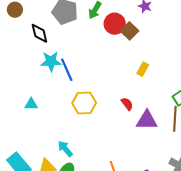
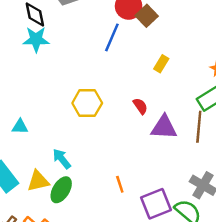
cyan star: (51, 61) -> (36, 39), moved
blue line: (67, 70) -> (112, 37), moved, turned 45
cyan triangle: (31, 104) -> (20, 127), moved

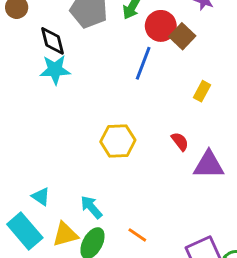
cyan triangle: (20, 127) -> (41, 197), moved, turned 35
orange line: (120, 184) -> (137, 235), moved, turned -35

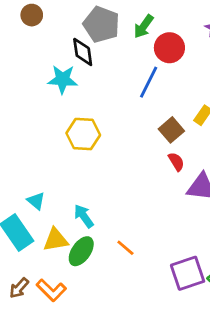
brown square: (182, 36) -> (171, 130), moved
black diamond: (52, 41) -> (83, 52), moved
yellow hexagon: (118, 141) -> (83, 134), moved

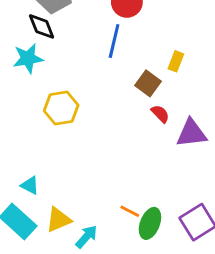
cyan arrow: (84, 216) -> (86, 237), moved, turned 90
green ellipse: (81, 251) -> (150, 223), moved

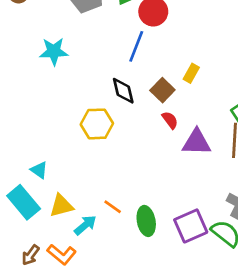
black diamond: (42, 26) -> (123, 91), moved
yellow hexagon: (61, 108) -> (97, 124), moved
orange line: (130, 211) -> (113, 207), moved
green ellipse: (150, 223) -> (146, 221), turned -40

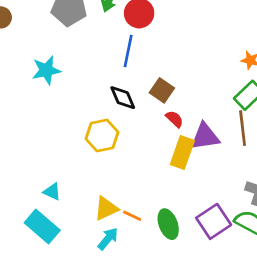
yellow rectangle: (191, 73) -> (182, 152), moved, size x1.6
yellow triangle: (61, 206) -> (106, 208), moved

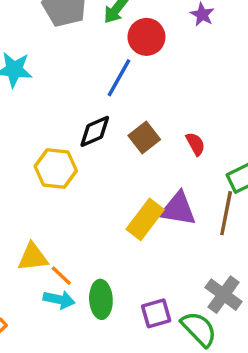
black diamond: (123, 98) -> (95, 131), turned 72
red semicircle: (175, 119) -> (195, 144), moved
purple square: (214, 221) -> (156, 313), size x0.7
cyan arrow: (108, 239) -> (59, 300), moved, turned 45

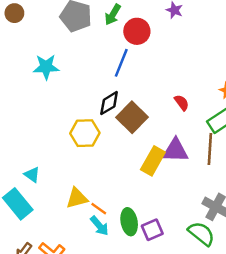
brown square: (144, 137) -> (132, 117), moved, size x1.4
cyan arrow: (59, 300) -> (99, 226), turned 45
purple square: (156, 313) -> (152, 230), moved

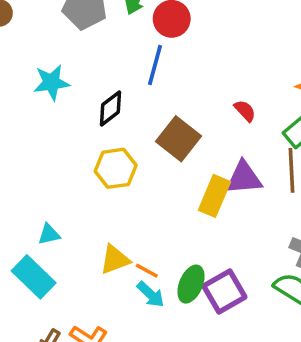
black diamond: (109, 103) -> (110, 108), moved
cyan triangle: (32, 175) -> (49, 234), turned -42
green ellipse: (129, 222) -> (191, 284), turned 40
purple square: (152, 230) -> (224, 292), size x1.4

